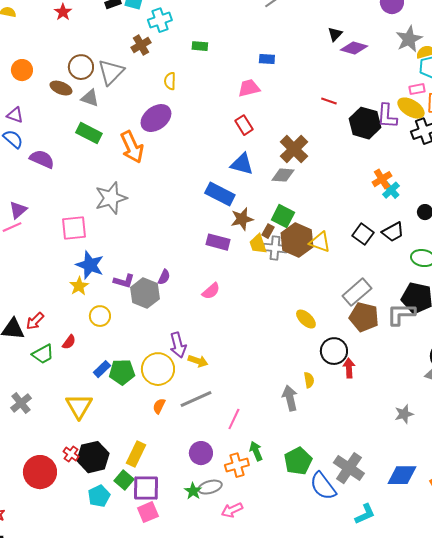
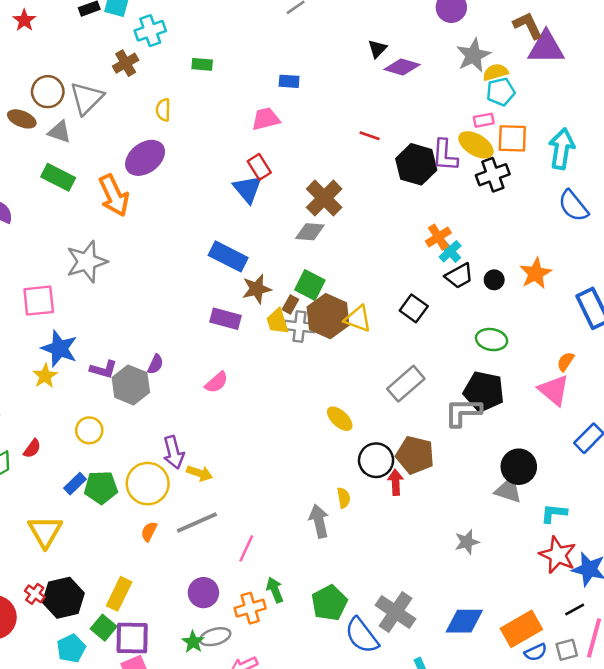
blue triangle: (242, 164) -> (248, 189), moved, turned 35
black trapezoid: (393, 232) -> (459, 276), moved
yellow circle: (100, 316) -> (89, 430), moved
brown pentagon: (364, 317) -> (415, 455), moved

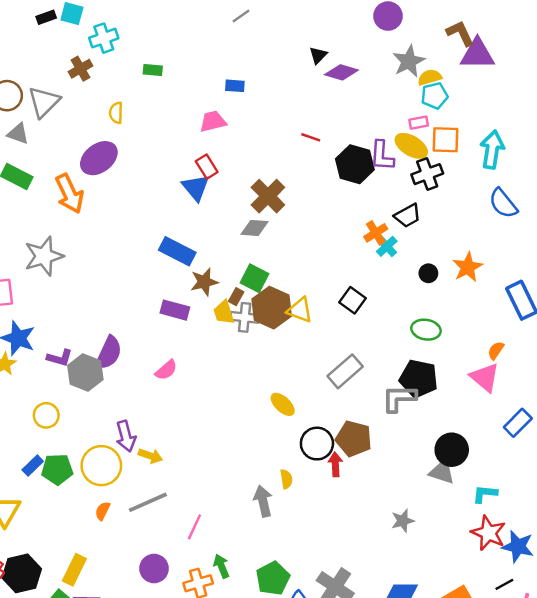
black trapezoid: (459, 276) -> (408, 216), moved
purple semicircle: (155, 364) -> (109, 353), size x1.8

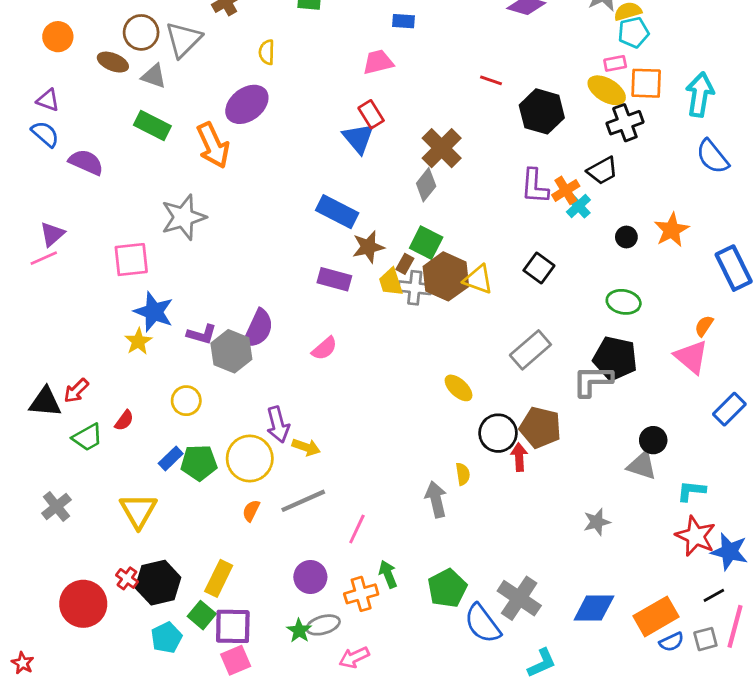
purple L-shape: (382, 156) -> (535, 186), moved
gray diamond: (254, 228) -> (426, 185), turned -56
black circle: (452, 450) -> (653, 440), size x0.7

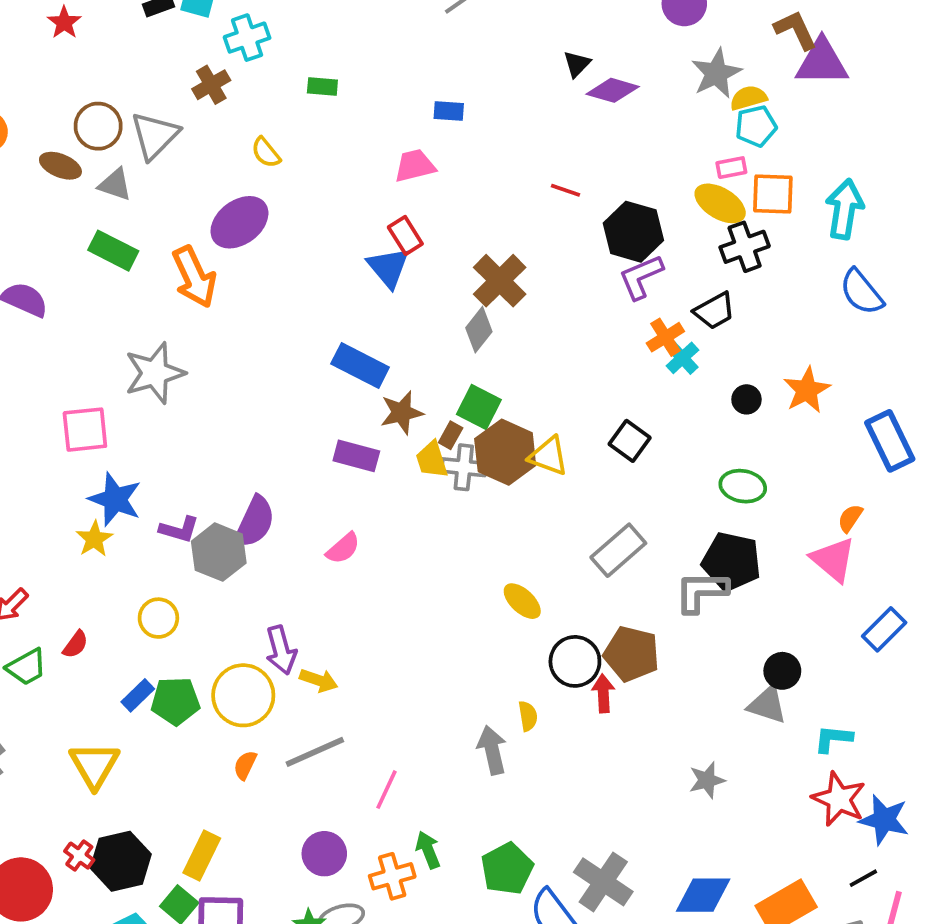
yellow semicircle: (267, 52) -> (266, 153), turned -40
purple L-shape: (535, 186) -> (641, 277), moved, turned 63

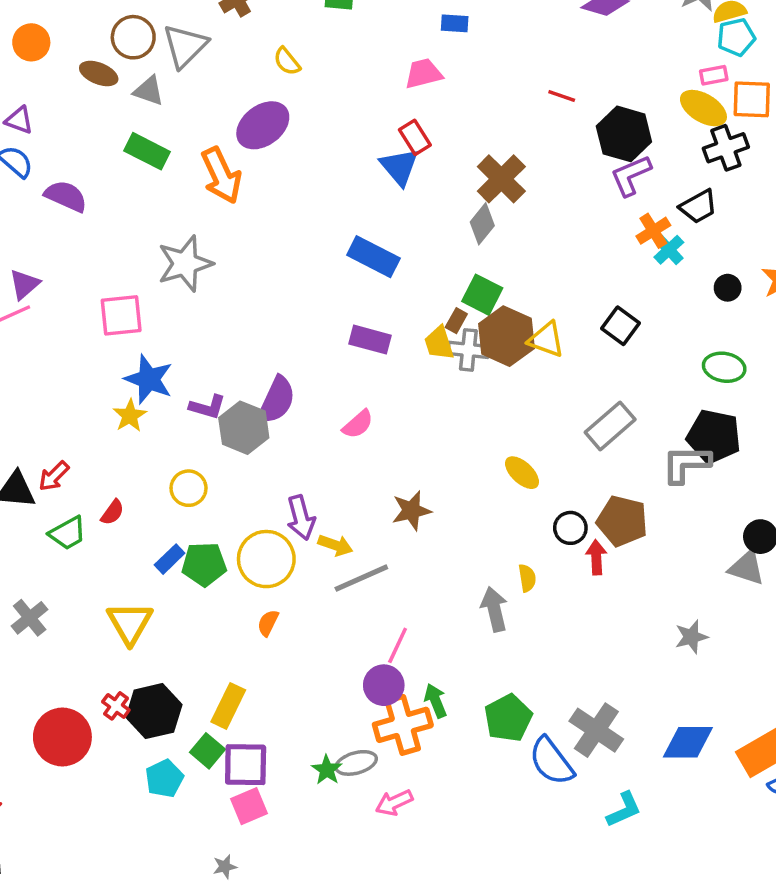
brown star: (402, 413) -> (411, 511), moved
black circle: (575, 661) -> (570, 528), size x0.7
gray line: (315, 752) -> (361, 578), moved
purple circle: (324, 854) -> (384, 685), moved
orange cross: (392, 876) -> (403, 725), size x1.4

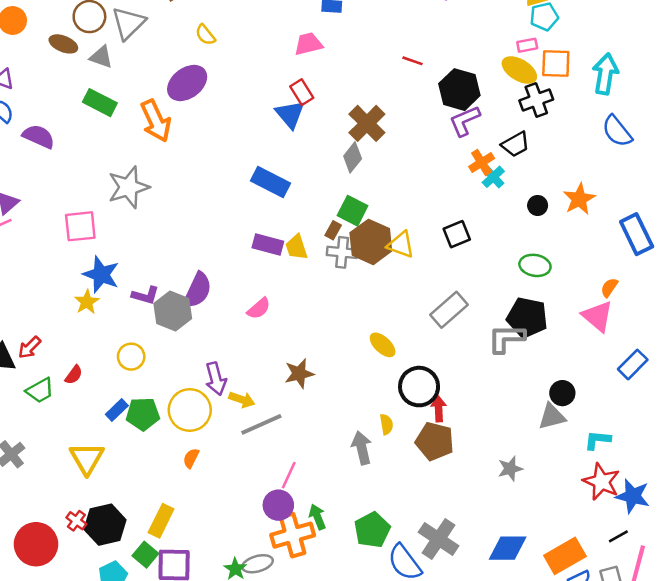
black square: (620, 326) -> (457, 234), turned 32
yellow trapezoid: (439, 343) -> (297, 247), moved
brown pentagon: (622, 521) -> (435, 441), moved
black circle: (570, 528) -> (419, 387), size x1.6
gray triangle: (747, 568) -> (552, 417), turned -32

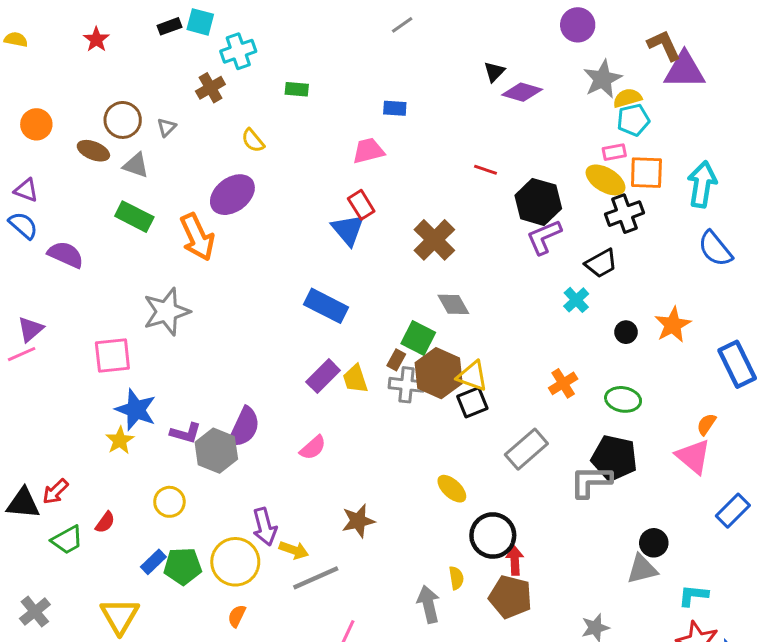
gray triangle: (129, 23) -> (167, 127), size x0.5
gray diamond: (353, 157) -> (453, 304), moved, turned -68
orange cross: (482, 162) -> (563, 383), moved
black square: (457, 234) -> (472, 402), moved
purple rectangle: (268, 245) -> (323, 376), turned -60

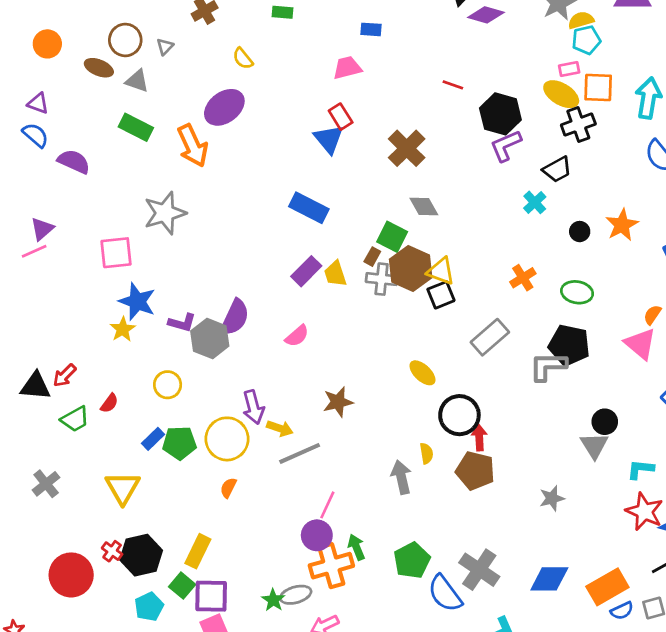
gray triangle: (642, 569) -> (594, 446), turned -48

